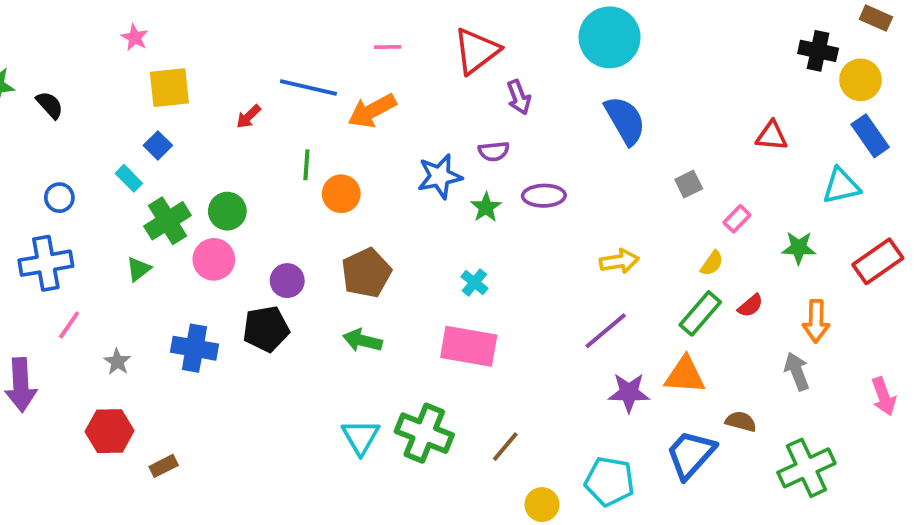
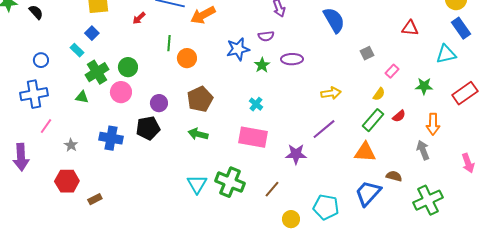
green triangle: (139, 269) -> (82, 97), turned 48
purple star: (629, 393) -> (296, 154), moved

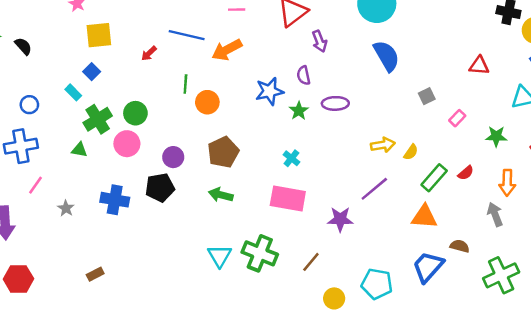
purple semicircle: (266, 36) -> (304, 75), turned 84
yellow semicircle: (379, 94) -> (411, 152), moved
red hexagon: (67, 181) -> (18, 279), moved

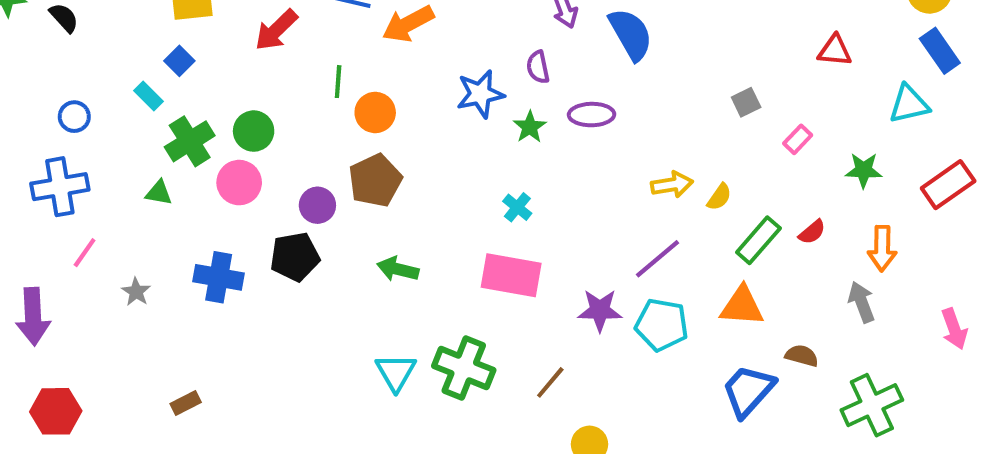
red arrow: (149, 53) -> (276, 30), size x1.6
blue semicircle: (387, 56) -> (631, 34), moved
brown pentagon: (223, 152) -> (375, 180), moved
cyan pentagon: (377, 284) -> (662, 325), moved

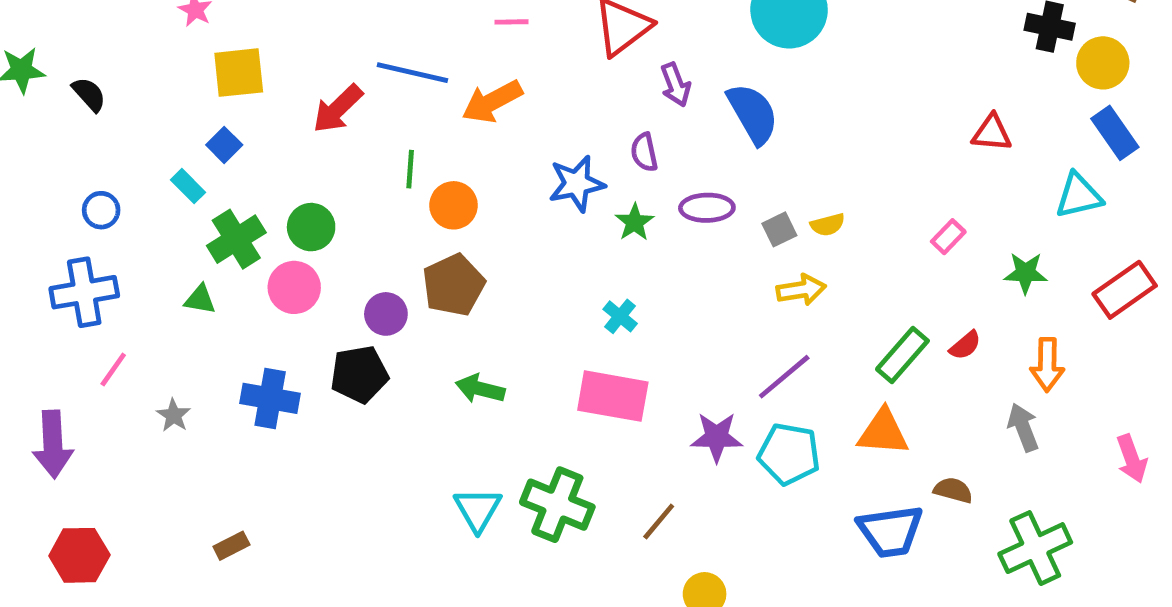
gray square: (746, 102) -> (779, 229), moved
yellow semicircle: (719, 197) -> (828, 225), moved, turned 40
blue trapezoid: (748, 391) -> (890, 531), turned -140

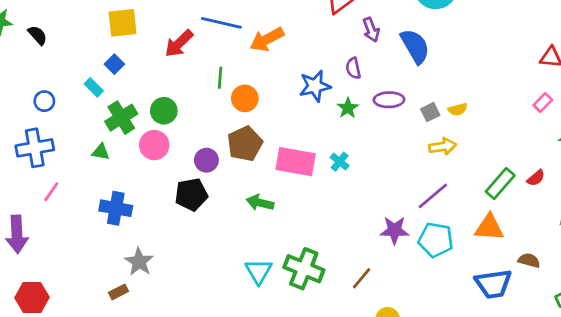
pink rectangle: (948, 237) -> (543, 102), moved
pink rectangle: (613, 396) -> (296, 162), moved
blue cross: (270, 398) -> (116, 208), moved
gray star: (174, 415) -> (139, 262), moved, size x1.5

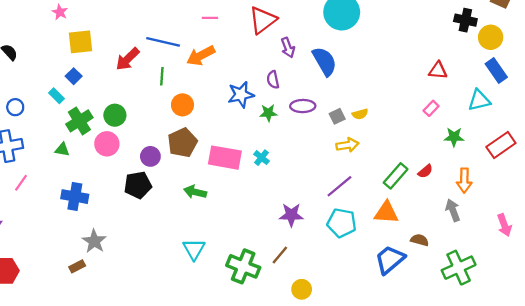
green line: (220, 78) -> (162, 76), moved
green star: (348, 108) -> (268, 113), turned 30
purple star: (394, 230) -> (291, 215), moved
green cross: (304, 269) -> (243, 266), moved
blue trapezoid: (493, 284) -> (390, 260), turned 148

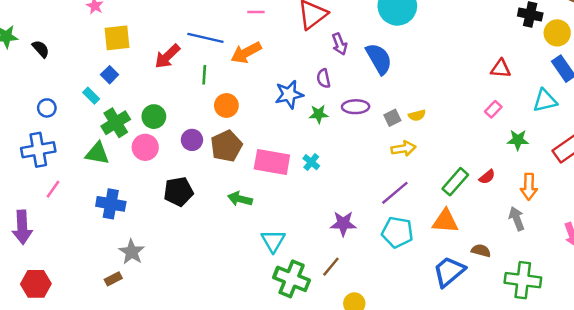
green triangle: (62, 150) -> (97, 153), size x1.5
purple circle: (150, 156) -> (192, 140), moved
cyan triangle: (194, 249) -> (273, 241), moved
green cross: (459, 268) -> (523, 280), turned 32

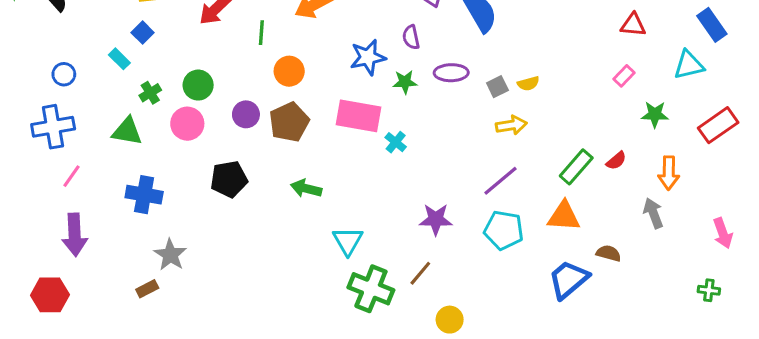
green cross: (116, 123) -> (150, 93), size x0.6
pink rectangle: (272, 162) -> (359, 116), moved
purple arrow: (22, 227) -> (75, 235), moved
green cross: (523, 280) -> (709, 290), moved, size x0.5

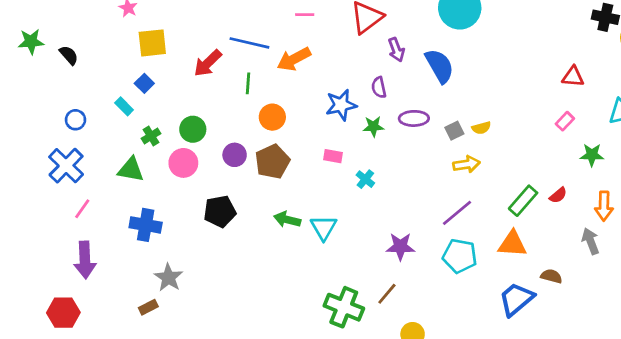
pink rectangle: (359, 116) -> (333, 156), size x0.5
blue cross: (53, 127) -> (66, 166), turned -36
cyan triangle: (348, 241) -> (324, 228), moved

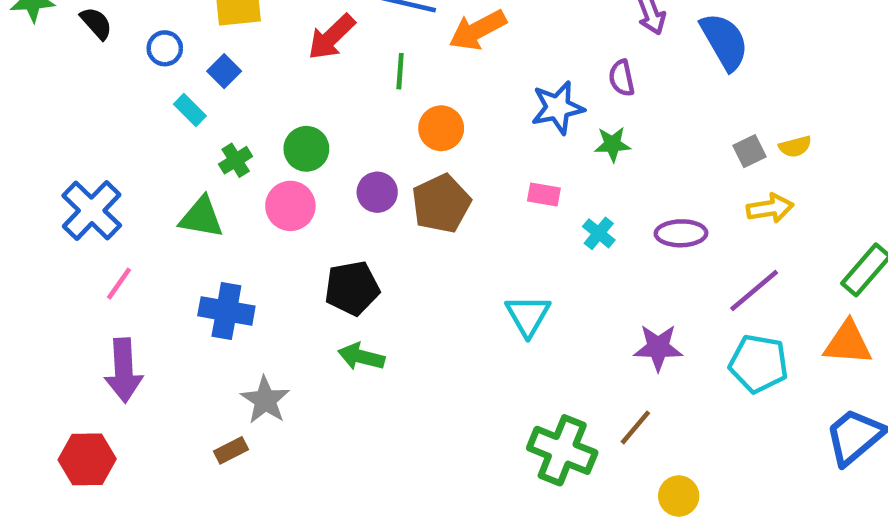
purple ellipse: (414, 118) -> (681, 233), moved
blue circle: (75, 120) -> (165, 48), moved
green arrow: (287, 220) -> (361, 357), moved

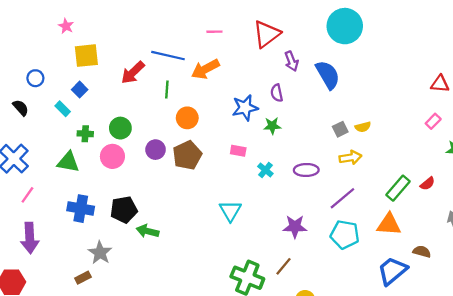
black semicircle: (96, 23) -> (21, 108), moved
blue circle: (165, 48) -> (35, 78), moved
green cross: (236, 160) -> (85, 134), turned 35
black pentagon: (352, 288) -> (124, 210), moved

